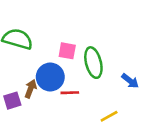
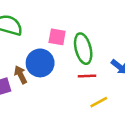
brown arrow: (31, 89) -> (21, 75), turned -48
red line: (70, 93) -> (87, 76), moved

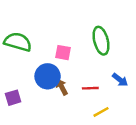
green ellipse: (83, 49) -> (101, 41), moved
brown arrow: (21, 75) -> (62, 87), moved

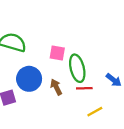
green ellipse: (101, 41) -> (77, 68), moved
blue circle: (48, 76) -> (29, 79), moved

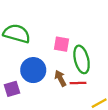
red line: (84, 88) -> (78, 83), moved

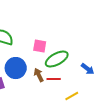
green ellipse: (82, 59) -> (57, 59), turned 75

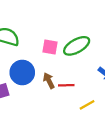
green ellipse: (57, 59) -> (77, 46), moved

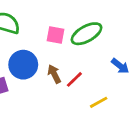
red line: (66, 85) -> (74, 79), turned -42

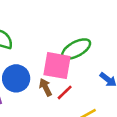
pink square: (56, 35) -> (57, 66), moved, size x1.6

